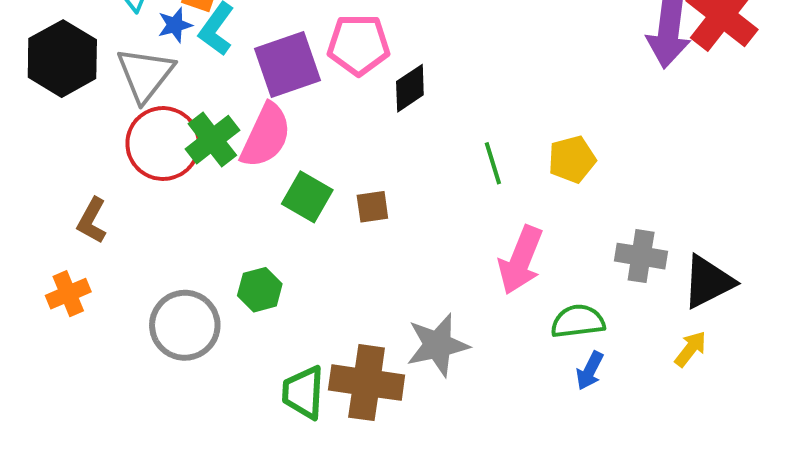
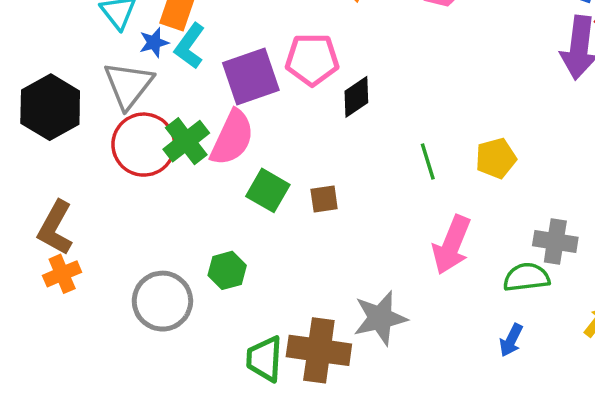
black hexagon: (62, 59) -> (50, 107), moved
brown L-shape: (92, 221) -> (55, 228), moved, size x1.4
green semicircle: (578, 321) -> (526, 277), moved

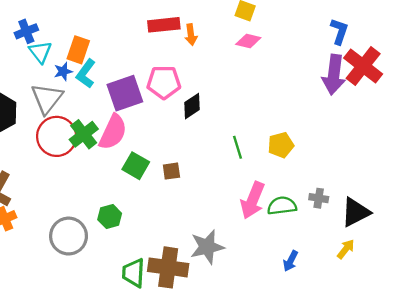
gray cross: (555, 242) -> (319, 198), size x0.7
green semicircle: (526, 277) -> (282, 206), moved

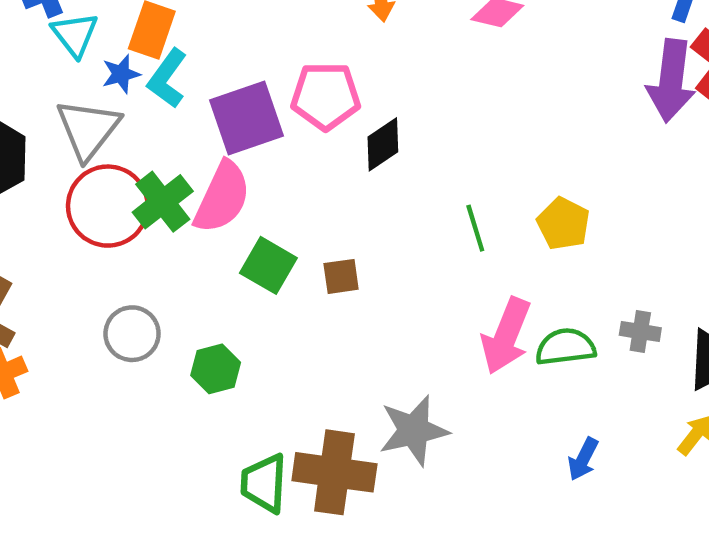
yellow pentagon: (281, 145) -> (563, 224), turned -30
gray circle: (69, 236) -> (132, 334), moved, size x0.7

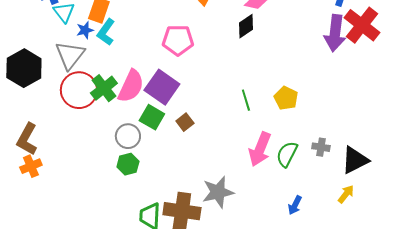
purple square: (246, 118) -> (162, 87), moved, turned -36
black diamond: (383, 144) -> (246, 26), moved
brown square: (341, 276) -> (185, 122), turned -30
gray circle: (132, 334) -> (128, 136), moved
green semicircle: (566, 347) -> (287, 154), turned -56

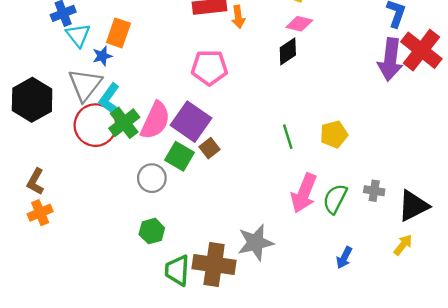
cyan L-shape: (106, 32) -> (109, 99), moved
yellow pentagon: (286, 98) -> (334, 134), turned 30
brown square: (185, 122) -> (209, 148), moved
brown L-shape: (27, 139) -> (35, 182), size x0.7
green hexagon: (128, 164) -> (152, 231), moved

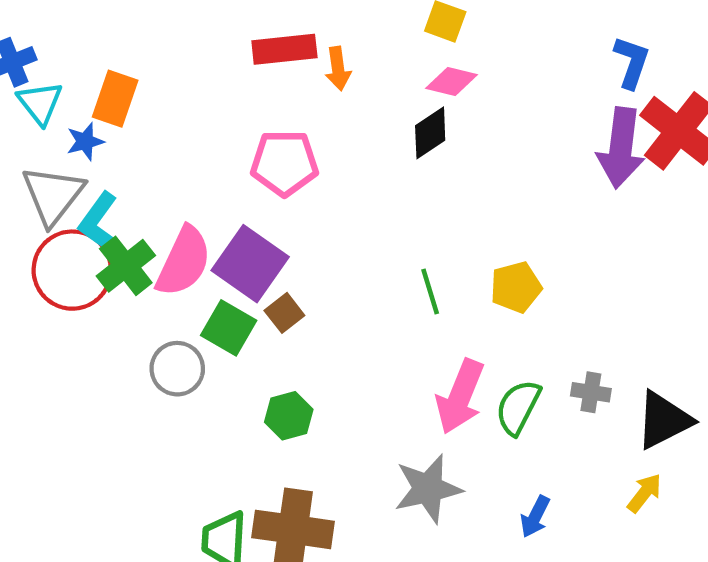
green hexagon: (152, 231) -> (289, 416), moved
gray star: (256, 243) -> (428, 489), moved

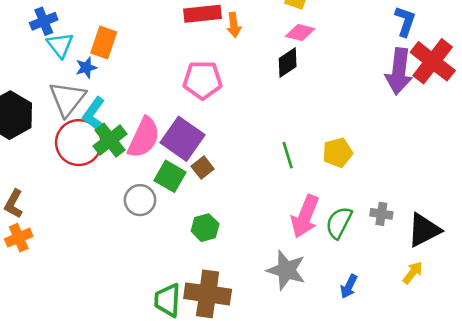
gray star: (428, 489) -> (286, 270), turned 30

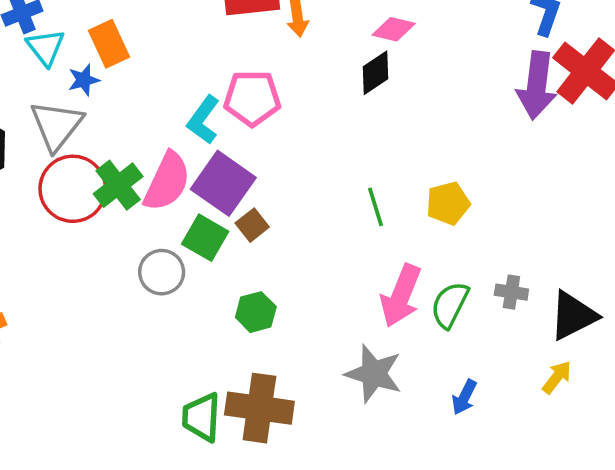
orange rectangle: (104, 43) -> (109, 44), turned -44
cyan L-shape: (94, 114) -> (203, 120), moved

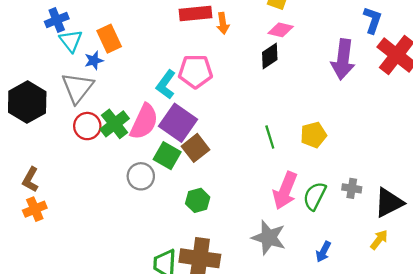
purple arrow: (537, 85) -> (343, 59), moved
red circle: (73, 189) -> (87, 126), size x0.7
brown square: (252, 225) -> (195, 148), size x1.4

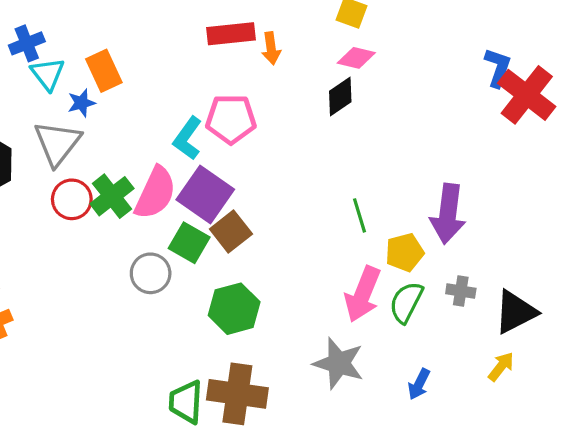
blue L-shape: (373, 20) -> (498, 68), moved
purple arrow: (343, 59) -> (448, 214), moved
yellow pentagon: (314, 135) -> (405, 252), moved
green line: (270, 137) -> (360, 215), moved
green hexagon: (198, 200) -> (234, 309), size x1.4

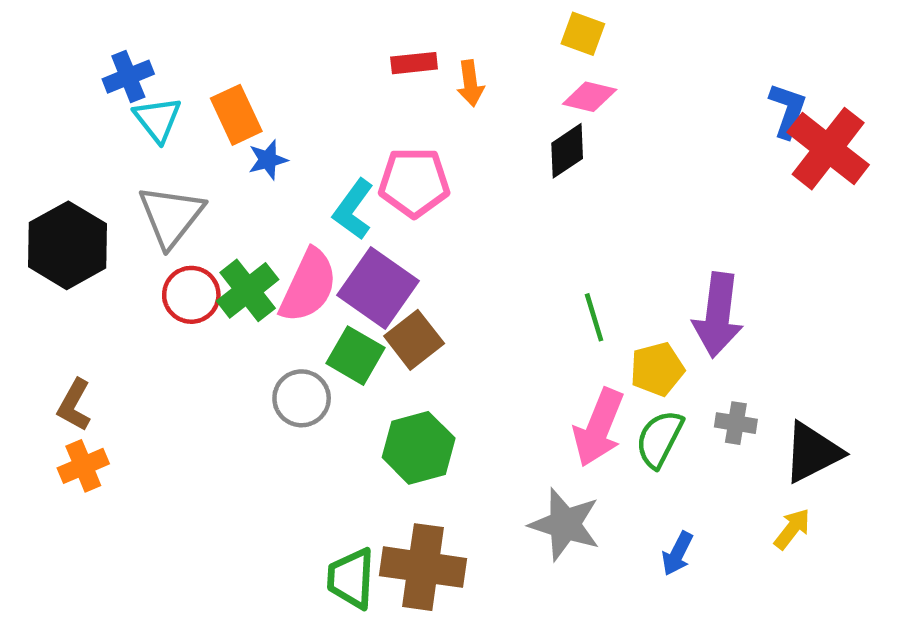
red rectangle: (231, 34) -> (414, 63), size x0.7
blue star: (81, 103) -> (268, 160), moved

